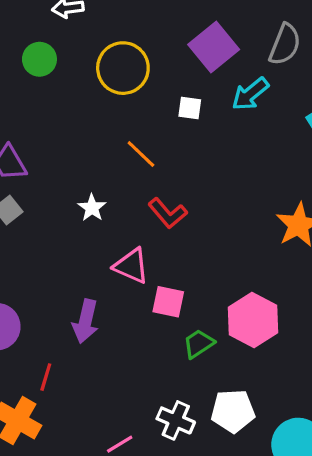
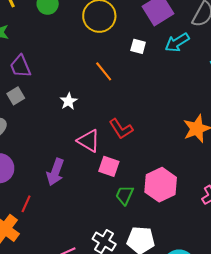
red L-shape: (168, 213) -> (121, 129), moved
green trapezoid: (199, 344) -> (125, 195), turned -40

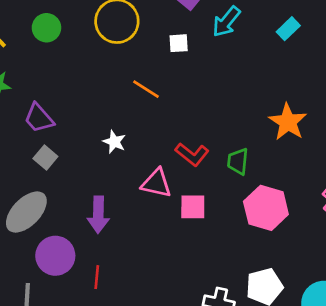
purple arrow: (55, 172) -> (98, 215), moved
green trapezoid: (125, 195) -> (238, 161), moved
red line: (26, 204) -> (97, 277), moved

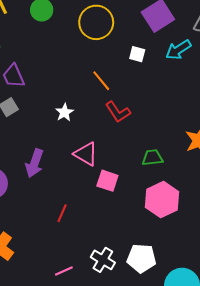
red L-shape: (192, 154) -> (118, 112), moved
green trapezoid: (238, 161) -> (152, 158), turned 60
red line: (97, 277) -> (62, 213), moved

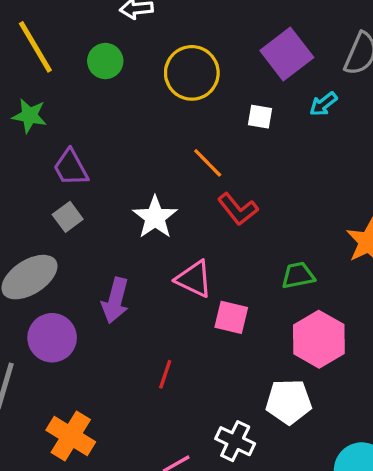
cyan arrow: (178, 50) -> (323, 104), size x0.7
white star: (64, 112) -> (155, 217), size x1.5
white pentagon: (141, 258) -> (289, 402), moved

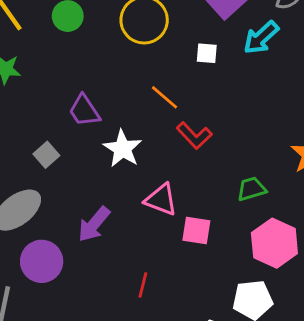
cyan arrow: (323, 104) -> (261, 38), size x1.5
purple trapezoid: (71, 168) -> (84, 111), moved
purple arrow: (115, 300) -> (94, 224), turned 30

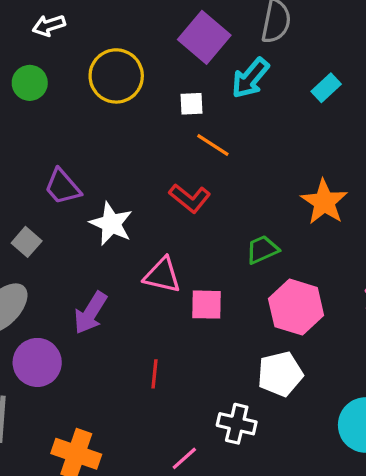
orange line: (165, 97) -> (213, 145), moved

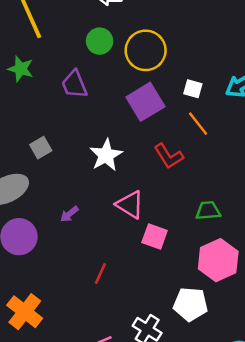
purple square: (204, 37) -> (145, 102), moved
green circle: (30, 83) -> (100, 41), moved
purple trapezoid: (63, 187) -> (74, 84), moved
purple arrow: (91, 313) -> (69, 214), size x0.6

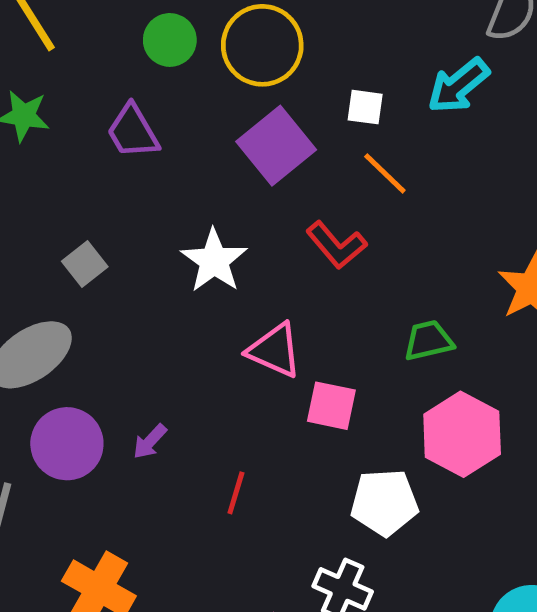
purple arrow: (69, 214) -> (150, 441), moved
white pentagon: (190, 304) -> (384, 502), moved

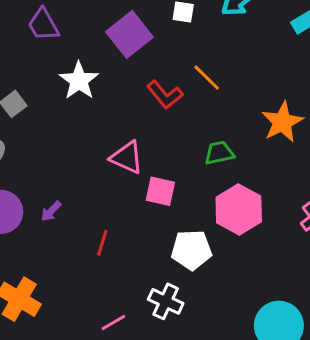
orange line: (385, 173) -> (207, 78), moved
white star: (214, 261) -> (79, 81), moved

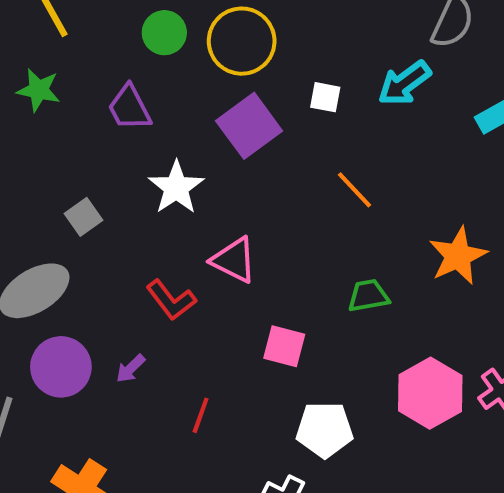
red L-shape: (165, 95) -> (171, 300), moved
pink triangle: (127, 157) -> (234, 260), moved
pink hexagon: (239, 209) -> (430, 393), moved

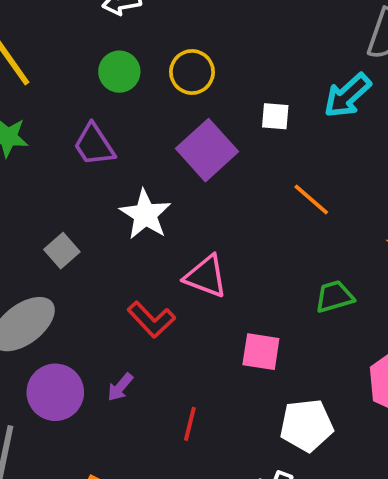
yellow circle: (242, 41) -> (192, 72), size x0.7

